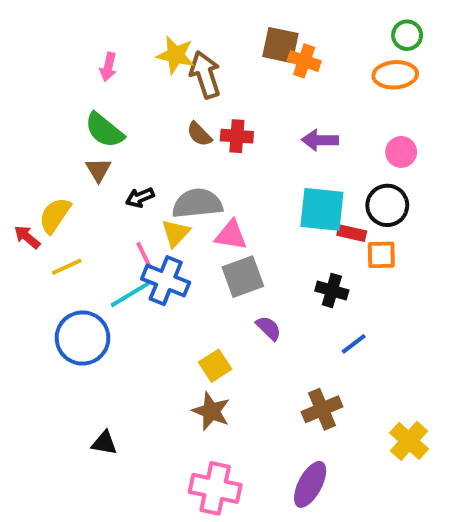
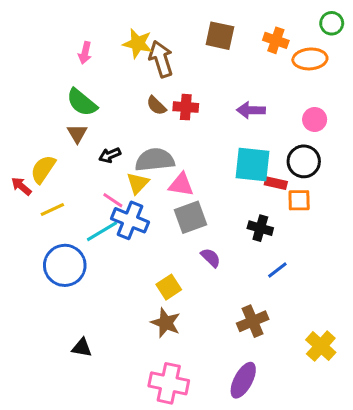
green circle: (407, 35) -> (332, 23), moved
orange cross: (304, 61) -> (276, 40), moved
pink line: (144, 255) -> (113, 200), turned -30

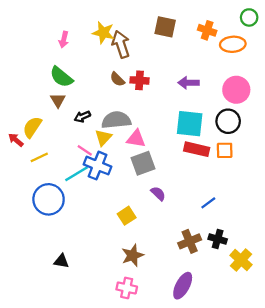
pink circle: (315, 119) -> (236, 90), size x1.5
red rectangle: (276, 183) -> (197, 149), moved, size x1.5
black cross: (260, 228) -> (218, 239), moved
brown star: (166, 323) -> (132, 255), moved, turned 30
pink cross: (169, 383) -> (127, 288), size x0.7

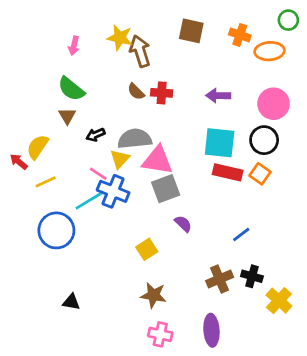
pink triangle: (136, 139) -> (158, 160), size x1.4
orange square: (225, 150) -> (260, 174), turned 36
brown star: (132, 255) -> (154, 295), turned 30
purple ellipse: (183, 286) -> (211, 330), turned -32
pink cross: (127, 288) -> (160, 334), moved

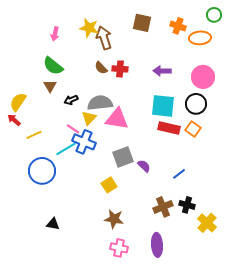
yellow semicircle: (38, 147) -> (18, 102), moved
gray square: (166, 189) -> (123, 157), moved
purple semicircle: (183, 224) -> (144, 166), moved

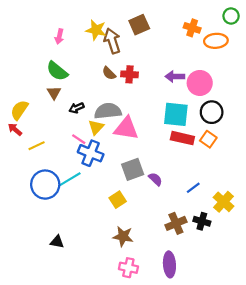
brown square: (142, 23) -> (139, 25), moved, turned -36
pink circle: (203, 77) -> (200, 83), moved
cyan line: (66, 149) -> (70, 179), moved
yellow cross: (207, 223) -> (223, 202), moved

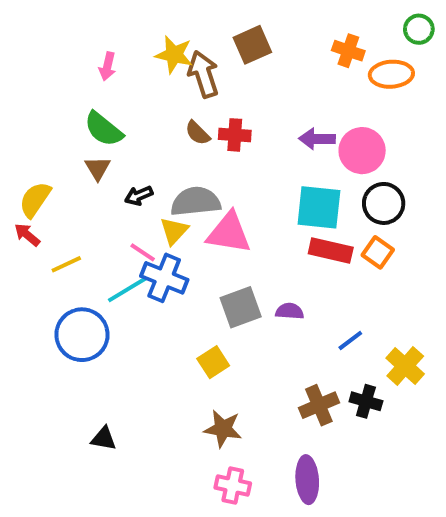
cyan line: (70, 179) -> (127, 290), moved
purple semicircle: (155, 179) -> (290, 311), moved, turned -40

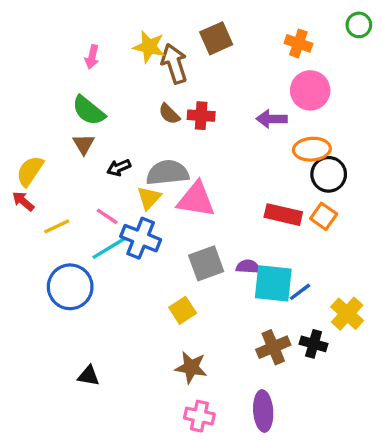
orange ellipse: (391, 74) -> (312, 149), moved
pink circle: (362, 151) -> (310, 90), moved
cyan square: (319, 207) -> (273, 283), moved
pink line: (143, 252) -> (107, 216), moved

